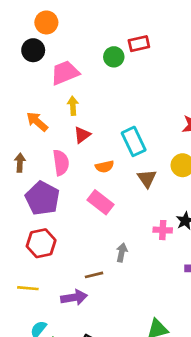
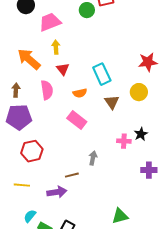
orange arrow: (37, 122) -> (29, 59), size x1.4
red triangle: (82, 135) -> (63, 69), turned -32
purple pentagon: (42, 198) -> (19, 117), moved, turned -30

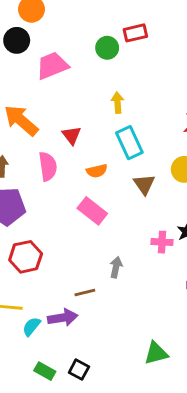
yellow arrow: (56, 47) -> (118, 103), moved
cyan semicircle: (30, 216) -> (32, 327), moved

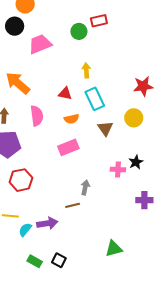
red triangle: (72, 135) -> (65, 94), moved, turned -40
pink rectangle: (92, 211) -> (68, 147), turned -60
brown line: (85, 292) -> (73, 205), moved

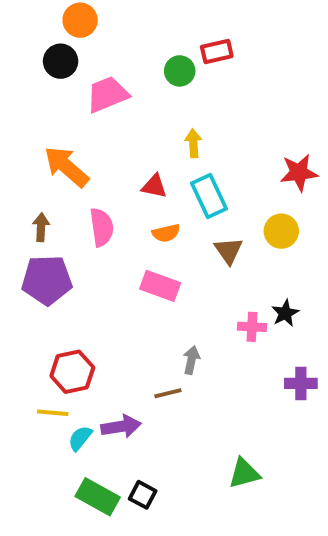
pink rectangle: (68, 147) -> (160, 286), turned 42
red hexagon: (21, 180) -> (72, 372), moved
green rectangle: (35, 261) -> (98, 497), size x1.5

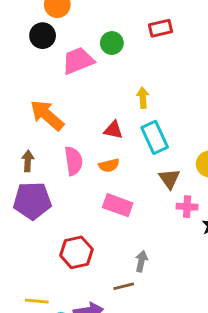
green circle: (180, 71) -> (112, 43), moved
orange semicircle: (166, 233) -> (109, 165), moved
pink cross: (252, 327) -> (187, 207), moved
red hexagon: (72, 372) -> (76, 252), moved

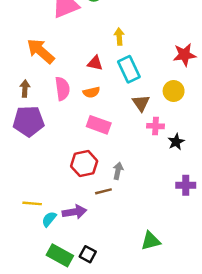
red hexagon: (76, 252) -> (84, 164), moved

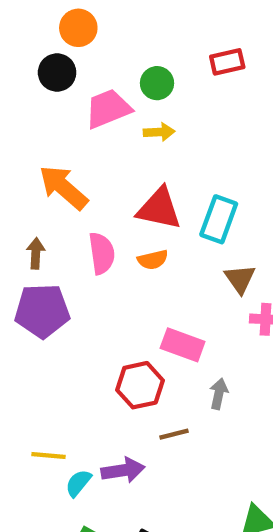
yellow arrow: (119, 37) -> (159, 132), moved, turned 91
red triangle: (95, 63) -> (159, 209), size x1.6
cyan rectangle: (129, 69) -> (219, 219), turned 45
pink rectangle: (99, 125) -> (183, 345), moved
gray arrow: (118, 171) -> (219, 394), moved

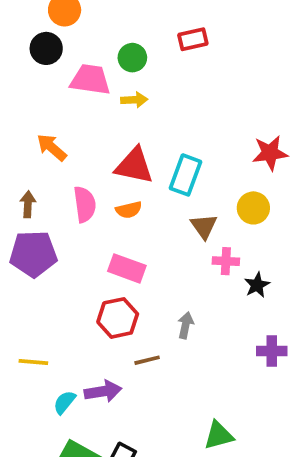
pink trapezoid: (108, 109) -> (90, 80), turned 30
orange arrow: (63, 187) -> (52, 147), size x0.7
pink rectangle: (183, 345) -> (127, 268), moved
yellow line: (49, 455) -> (33, 362), moved

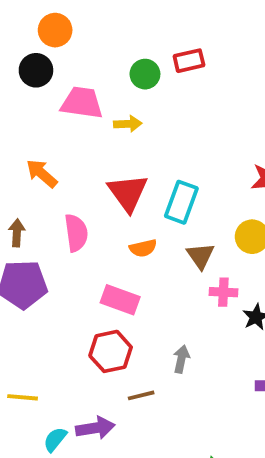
green circle: (132, 58) -> (145, 74), moved
red triangle: (134, 166) -> (128, 193), turned 42
orange semicircle: (129, 210) -> (143, 248), moved

